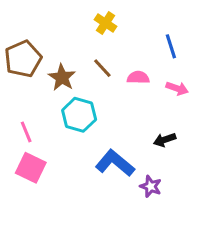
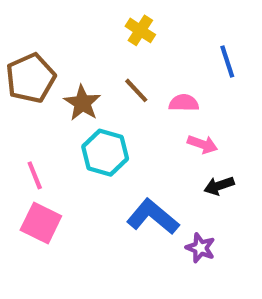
pink arrow: (177, 88) -> (202, 144), moved

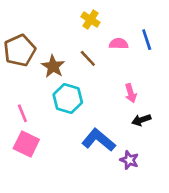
pink semicircle: (184, 103) -> (119, 44), moved
pink arrow: (202, 144) -> (131, 93), turned 54

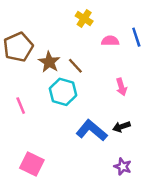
brown line: (88, 58) -> (75, 66), moved
black arrow: (141, 120) -> (121, 127), moved
pink square: (26, 144) -> (32, 164), moved
purple star: (129, 160) -> (123, 167), moved

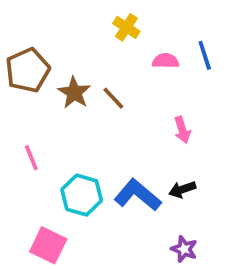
cyan hexagon: (63, 92) -> (82, 195), moved

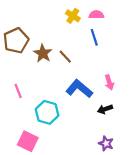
blue line: (205, 55) -> (94, 37), moved
pink semicircle: (166, 61) -> (96, 15), moved
pink arrow: (182, 130) -> (109, 82), moved
blue L-shape: (138, 195) -> (79, 89), moved

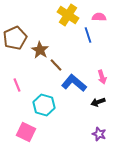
pink semicircle: (96, 15) -> (99, 17), moved
yellow cross: (73, 16) -> (68, 15), size x1.5
brown line: (65, 57) -> (56, 65), moved

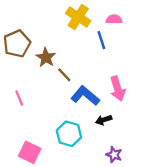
pink arrow: (102, 77) -> (118, 89), size x1.5
black arrow: (98, 102) -> (104, 120), moved
cyan hexagon: (44, 105) -> (69, 134), moved

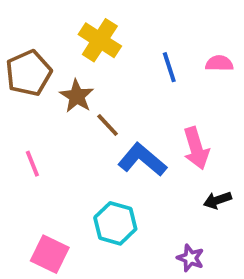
yellow cross: (78, 17) -> (100, 40), moved
pink semicircle: (114, 19) -> (219, 63), moved
black arrow: (104, 120) -> (217, 200), moved

